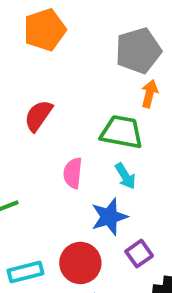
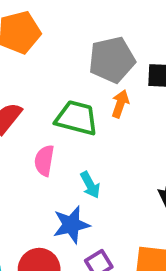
green trapezoid: (122, 132) -> (77, 118), moved
pink semicircle: (73, 173) -> (44, 161), moved

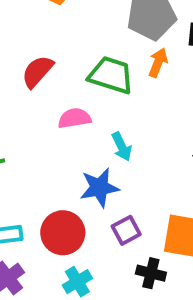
pink semicircle: (44, 161) -> (74, 118), turned 68

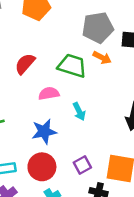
orange arrow: (158, 63) -> (102, 58), turned 96
blue star: (99, 188) -> (44, 131), moved

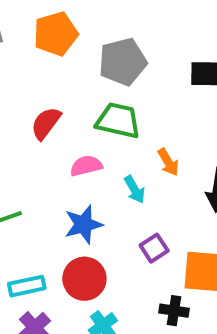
gray pentagon: (98, 28) -> (123, 62), moved
orange arrow: (102, 58) -> (168, 162), moved, turned 36
purple square: (82, 165) -> (154, 248), moved

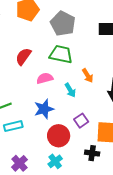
gray pentagon: (123, 62) -> (63, 24), turned -30
red circle: (84, 279) -> (59, 136), moved
cyan rectangle: (27, 286) -> (13, 126), moved

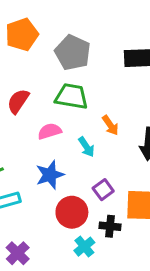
black cross: (92, 153) -> (110, 226), moved
cyan cross: (55, 161) -> (84, 247), moved

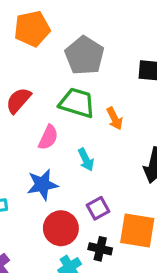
orange arrow: (110, 125) -> (115, 119), moved
pink semicircle: (50, 131) -> (48, 137), turned 125

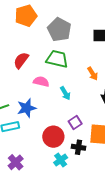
orange arrow: (115, 119) -> (93, 74), moved
pink semicircle: (48, 137) -> (41, 82), turned -98
blue star: (42, 185) -> (27, 108), moved

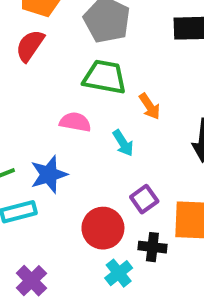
red semicircle: (21, 60) -> (30, 46), moved
orange arrow: (93, 74) -> (150, 106), moved

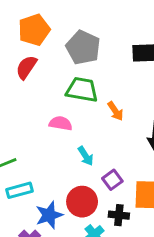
cyan arrow: (123, 143) -> (86, 156), moved
blue star: (49, 174) -> (49, 215), moved

